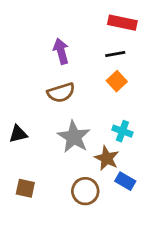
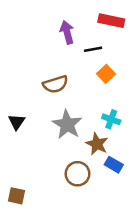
purple arrow: (61, 51) -> (67, 32), moved
black line: (115, 54) -> (93, 49), moved
black triangle: (18, 134) -> (16, 122), turned -42
brown square: (25, 188) -> (16, 196), moved

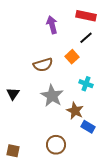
black line: (93, 49) -> (86, 38), moved, turned -32
orange square: (106, 74) -> (72, 57), moved
cyan cross: (111, 119) -> (86, 84), moved
brown circle: (77, 174) -> (56, 145), moved

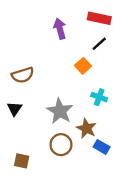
brown semicircle: (43, 65) -> (23, 75), moved
brown circle: (56, 145) -> (61, 145), moved
brown square: (13, 151) -> (22, 161), moved

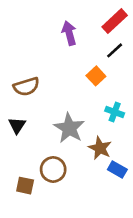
red rectangle: (99, 18) -> (115, 21), turned -55
brown circle: (61, 145) -> (53, 169), moved

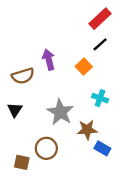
purple arrow: (69, 33) -> (49, 60), moved
brown star: (100, 148) -> (87, 130), turned -30

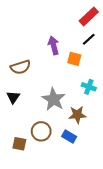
purple arrow: (49, 60) -> (54, 45), moved
orange square: (84, 67) -> (74, 59), turned -32
blue rectangle: (102, 148) -> (69, 137), moved

